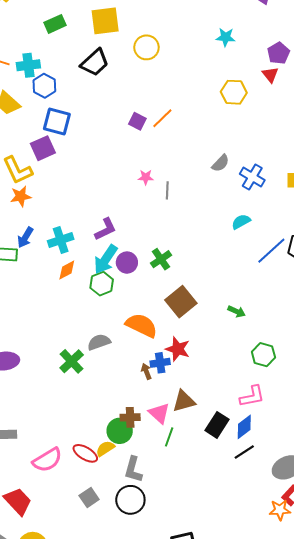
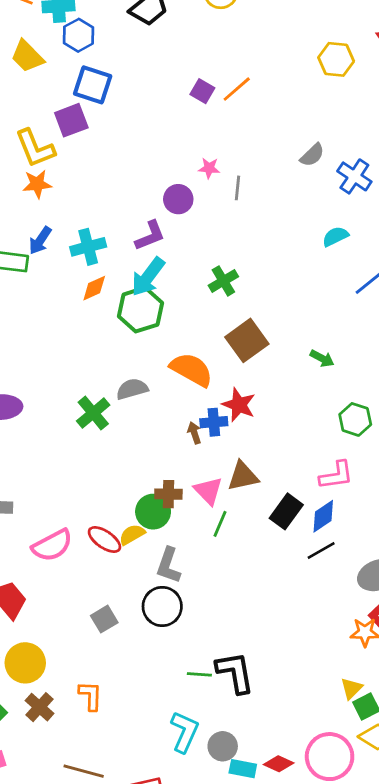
purple circle: (127, 263) -> (178, 199), moved
green hexagon: (102, 284) -> (140, 310), size x1.4
gray square: (89, 497) -> (104, 619), moved

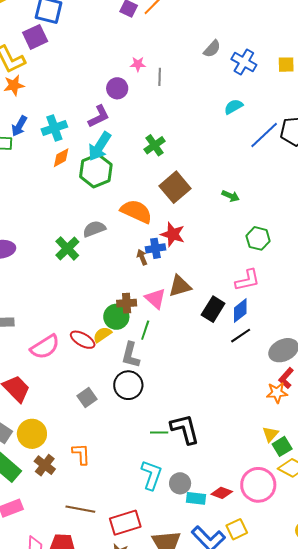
green line: (220, 524) -> (145, 330), moved

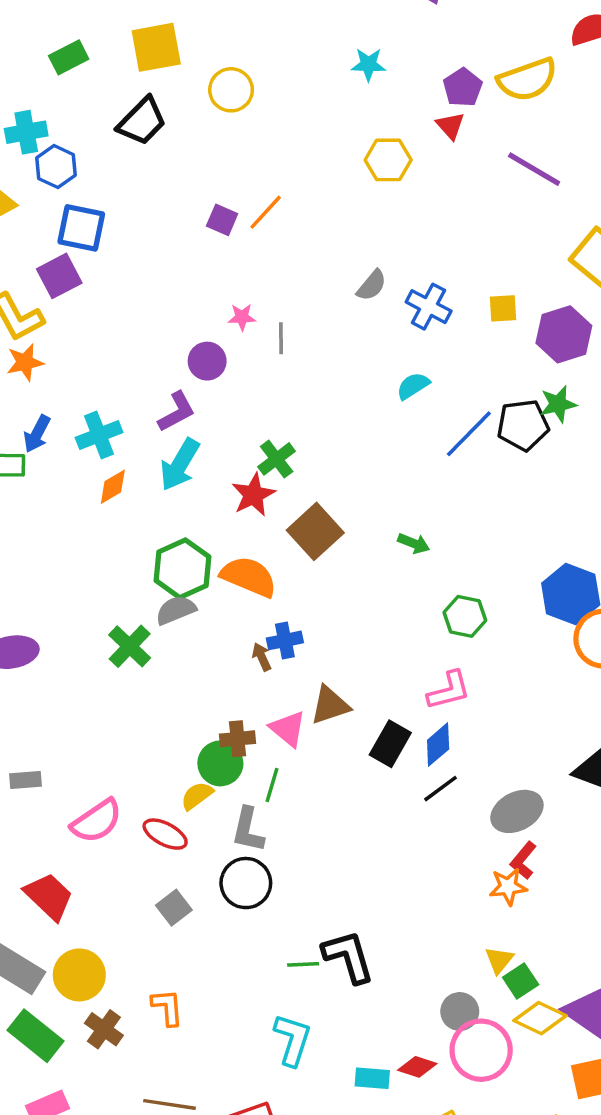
green hexagon: (96, 171) -> (183, 569), moved
red star: (173, 234) -> (253, 495), moved, turned 30
red ellipse: (83, 340) -> (165, 834), moved
gray circle: (180, 483) -> (460, 1012), moved

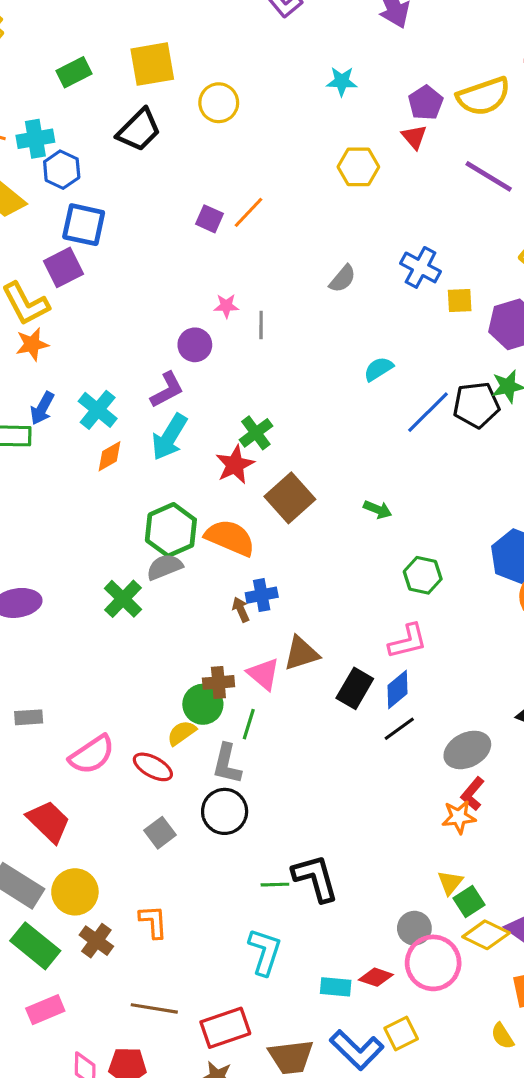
blue cross: (429, 307) -> (421, 267), moved
cyan cross: (99, 435) -> (98, 410), turned -30

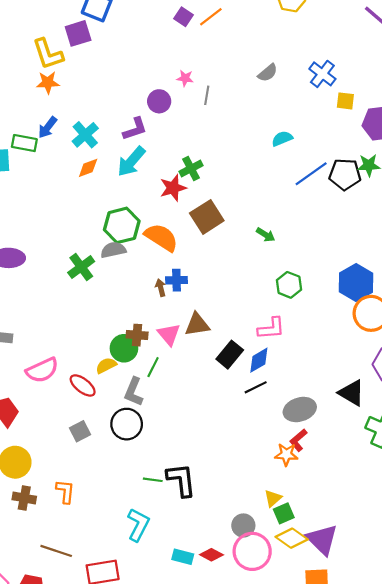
brown cross: (96, 941) -> (24, 498), turned -35

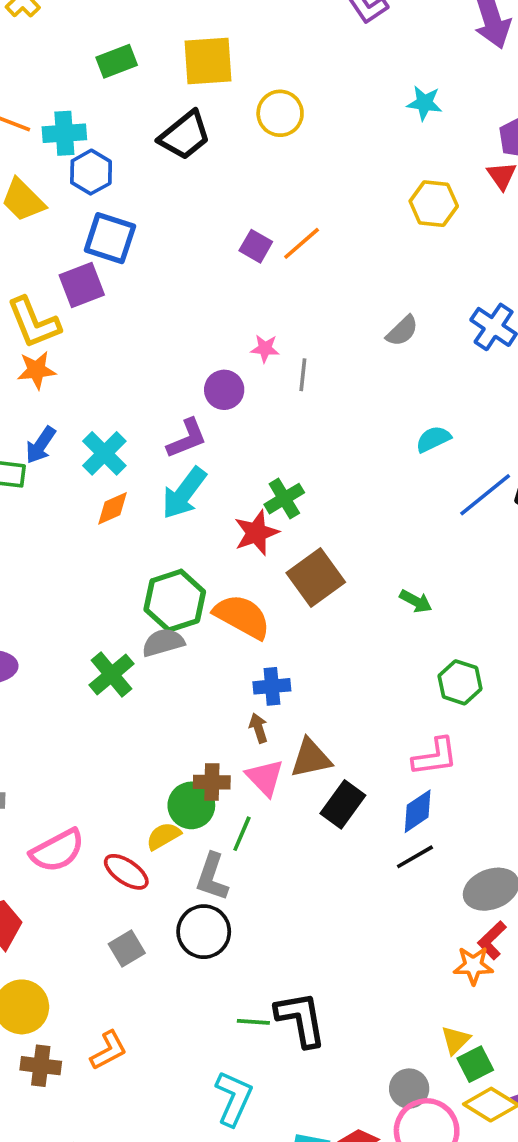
brown arrow: (161, 288) -> (258, 728), moved
black rectangle: (230, 355) -> (343, 804), moved
orange L-shape: (65, 491) -> (109, 1050), turned 60

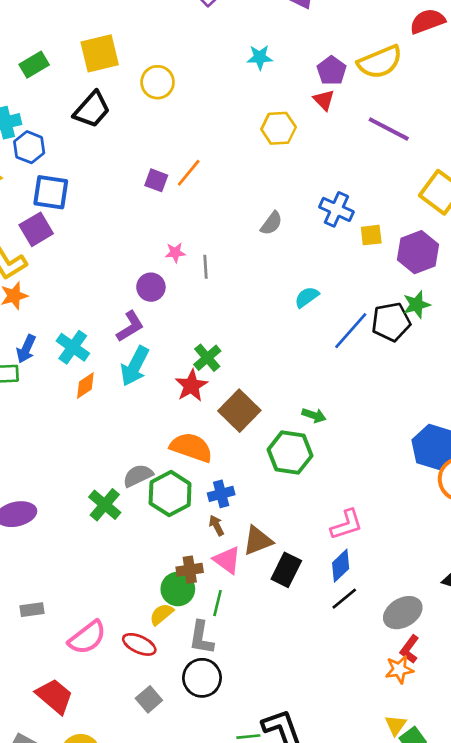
green hexagon: (175, 601) -> (170, 494), moved
green hexagon: (460, 682) -> (290, 453), moved, size x1.4

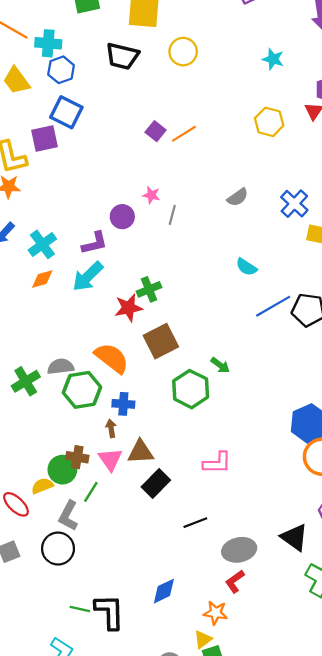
black trapezoid: (92, 110) -> (122, 56), turned 44
cyan semicircle: (307, 297) -> (246, 267), turned -130
blue diamond: (341, 566) -> (164, 591), moved
orange star: (399, 669) -> (216, 613), moved

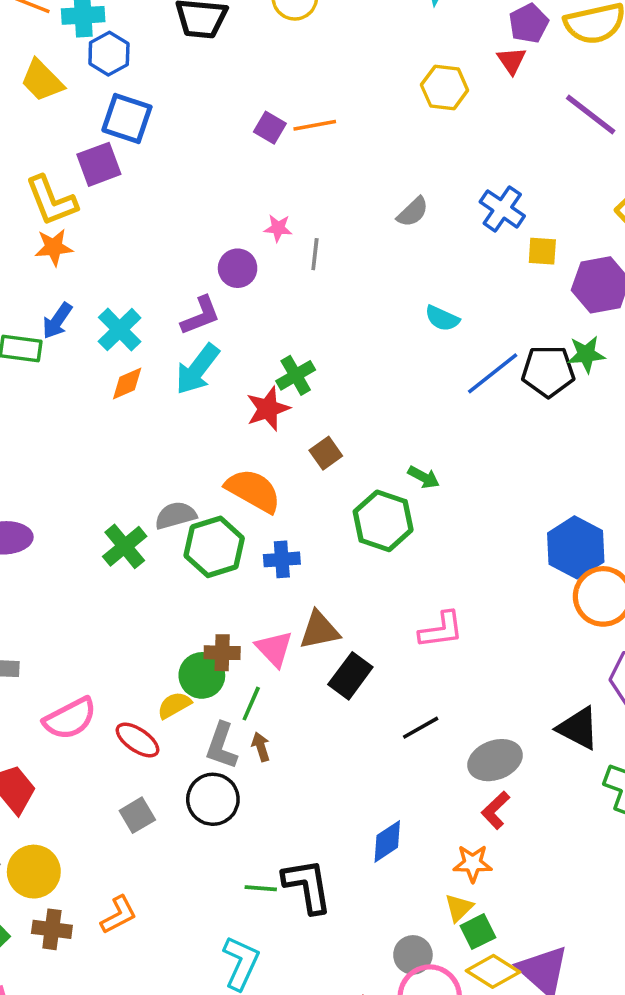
orange line: (184, 134) -> (315, 125), turned 30
brown square: (161, 341) -> (326, 453), size x0.6
brown arrow: (111, 428) -> (261, 747), moved

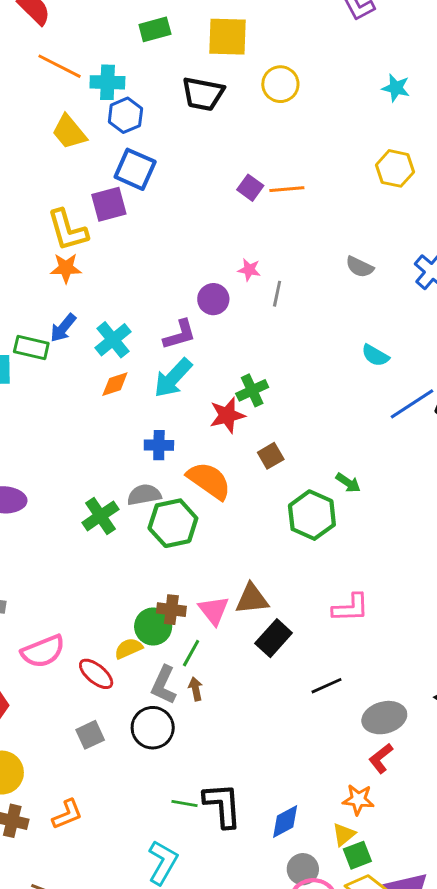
gray semicircle: (413, 212) -> (360, 267), turned 64
blue cross: (282, 559) -> (159, 445), moved
blue diamond: (387, 841) -> (285, 822), moved

